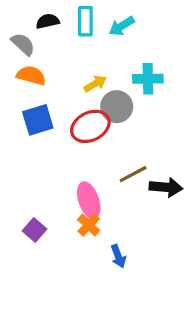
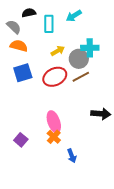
cyan rectangle: (85, 21) -> (49, 24), moved
gray circle: (117, 107) -> (79, 59), moved
brown line: (133, 174) -> (81, 77), moved

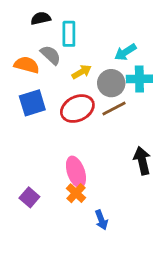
cyan arrow: (74, 16) -> (125, 52), moved
gray semicircle: (14, 27) -> (51, 55), moved
cyan cross: (90, 48) -> (139, 79), moved
black arrow: (101, 114) -> (142, 161), turned -108

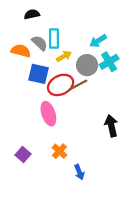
cyan rectangle: (69, 34) -> (54, 39), moved
cyan cross: (139, 79) -> (109, 62), turned -30
blue square: (32, 103) -> (38, 74), moved, turned 30
brown line: (114, 109) -> (78, 85), moved
pink ellipse: (76, 172) -> (48, 114), moved

